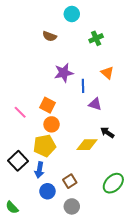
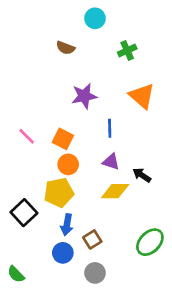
orange triangle: (107, 73) -> (142, 96), size x1.5
blue line: (83, 86) -> (110, 128), moved
purple triangle: (95, 104) -> (111, 162), moved
pink line: (20, 112) -> (27, 136), moved
blue arrow: (39, 170) -> (67, 225), moved

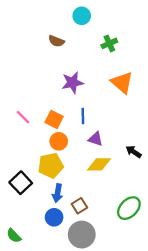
blue line: (110, 128) -> (83, 116), moved
black arrow: (142, 175) -> (134, 152), moved
gray circle: (95, 273) -> (82, 235), size x1.5

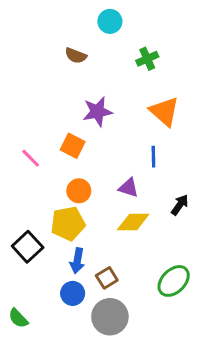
blue line: (83, 116) -> (153, 157), moved
orange square: (54, 119) -> (73, 146), moved
black arrow: (134, 152) -> (180, 205), turned 91

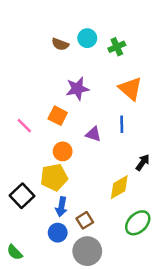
cyan circle: (110, 21) -> (87, 38), moved
purple triangle: (129, 188) -> (93, 134), moved
yellow diamond: (133, 222) -> (119, 187), moved, turned -30

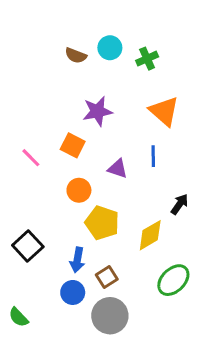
yellow pentagon: (54, 177) -> (102, 223), moved, turned 30

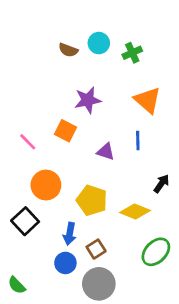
orange circle: (79, 190) -> (46, 185), moved, size x1.4
yellow diamond: (150, 235) -> (135, 211), turned 52

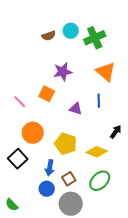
brown semicircle: (68, 50) -> (49, 36), turned -40
green cross: (132, 53) -> (95, 38), size x1.5
green ellipse: (156, 252) -> (100, 181), moved

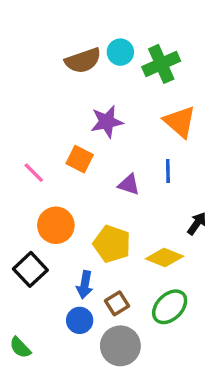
brown semicircle: (49, 36) -> (83, 61), size x1.5

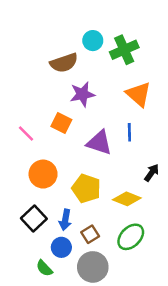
brown semicircle: (83, 61) -> (64, 63), moved
purple triangle: (129, 185) -> (99, 143), size x1.5
black square: (30, 269) -> (34, 219), moved
green semicircle: (20, 348) -> (44, 268), moved

